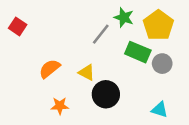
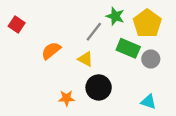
orange semicircle: (50, 69) -> (51, 51), moved
yellow triangle: (87, 73) -> (85, 59), moved
orange star: (60, 106) -> (66, 98), moved

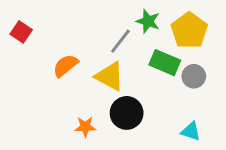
yellow triangle: (85, 59) -> (110, 76), size x1.5

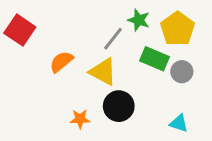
red square: (21, 32) -> (20, 30), size x1.5

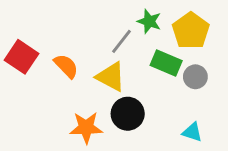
red square: (20, 30) -> (21, 57), moved
orange semicircle: (61, 62) -> (66, 66), turned 85
orange star: (80, 119) -> (86, 128), size x1.5

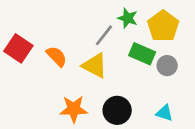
black circle: (128, 114) -> (117, 110), moved

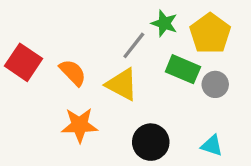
orange star: (74, 109) -> (79, 125), moved

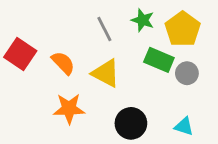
gray line: (134, 45) -> (104, 29), moved, turned -65

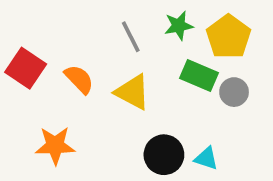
green star: (143, 20) -> (179, 26), turned -30
orange star: (69, 109) -> (55, 146), moved
cyan triangle: (184, 126) -> (206, 158), moved

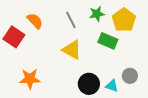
orange semicircle: (79, 79) -> (35, 21), moved
gray circle: (234, 92) -> (130, 76), moved

